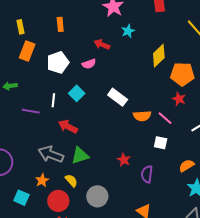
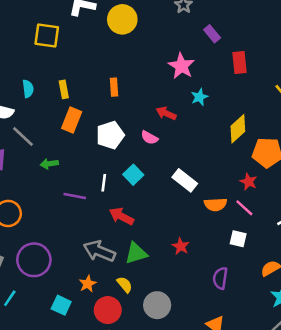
pink semicircle: (89, 64) -> (149, 138), turned 48
red star: (179, 99) -> (249, 182), moved
red star: (124, 160) -> (181, 246), moved

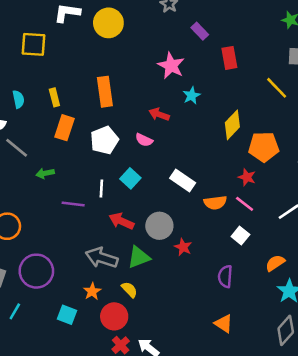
orange rectangle: (114, 87) -> (105, 92), size x1.6
white square: (238, 239) -> (240, 236), turned 30
gray circle: (157, 305) -> (159, 226), moved

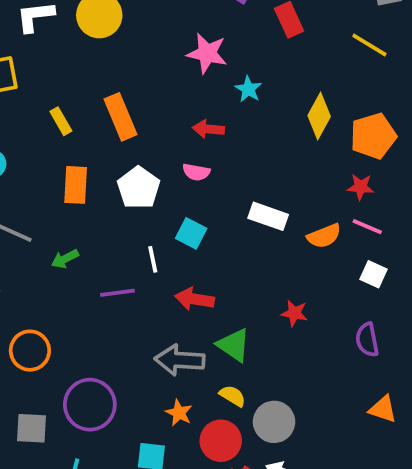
yellow rectangle: (54, 97) -> (61, 121), moved
gray circle: (159, 226) -> (274, 422), moved
green triangle: (139, 257) -> (234, 345), turned -50

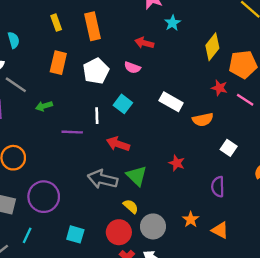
red star: (361, 187) -> (219, 88), moved
pink line: (367, 227) -> (245, 100), moved
orange star: (179, 413) -> (191, 220), moved

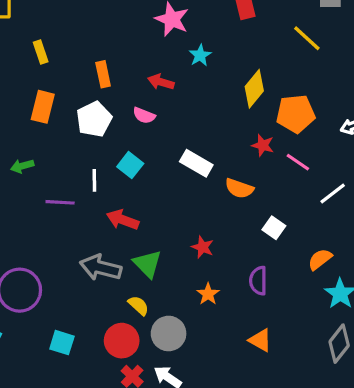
orange rectangle: (93, 26) -> (103, 74), moved, size x0.7
orange semicircle: (203, 120) -> (239, 188), turned 30
orange star: (191, 220) -> (208, 294), moved

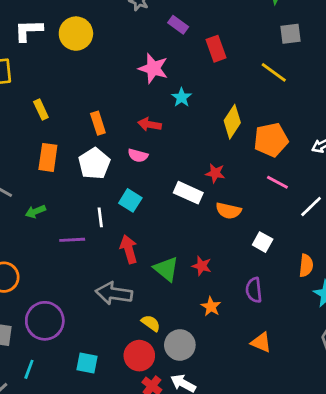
red star: (263, 145) -> (215, 173), moved
red arrow: (123, 220) -> (129, 249), turned 60
orange semicircle: (320, 259) -> (306, 266), turned 140
green triangle: (147, 264) -> (166, 269), moved

